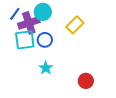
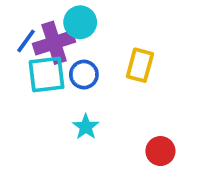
blue line: (15, 14) -> (26, 41), moved
yellow rectangle: (75, 25) -> (140, 65), moved, turned -30

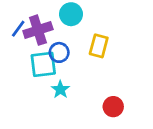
cyan circle: (80, 22) -> (71, 14), moved
cyan square: (47, 75) -> (43, 64), moved

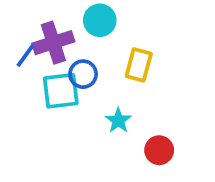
blue line: (18, 29) -> (26, 56), moved
cyan star: (60, 89) -> (118, 121), moved

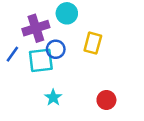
blue line: (26, 56) -> (12, 54), moved
cyan star: (118, 121) -> (53, 98), moved

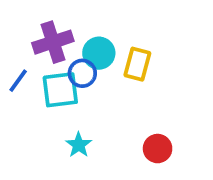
cyan circle: (67, 13) -> (99, 53), moved

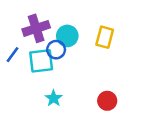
yellow rectangle: (137, 64) -> (105, 37), moved

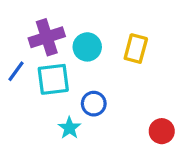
blue circle: (56, 50) -> (94, 104), moved
red circle: (107, 101) -> (162, 131), moved

